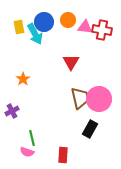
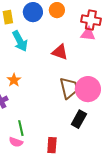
pink triangle: (85, 27) -> (88, 34), moved
cyan arrow: (35, 34) -> (20, 41), moved
red triangle: (71, 62) -> (60, 52), turned -42
orange star: (23, 79) -> (14, 80), moved

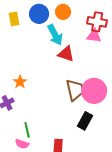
cyan arrow: (20, 41) -> (55, 35), moved

